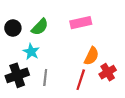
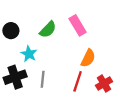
pink rectangle: (81, 23) -> (78, 25), turned 72
green semicircle: (40, 27) -> (48, 30), moved
red cross: (108, 72) -> (104, 83), moved

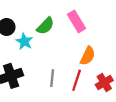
cyan star: (29, 54) -> (24, 41), moved
gray line: (43, 79) -> (52, 78), moved

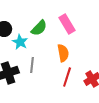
orange semicircle: (88, 56) -> (63, 53), moved, turned -36
gray line: (52, 78) -> (32, 65), moved

